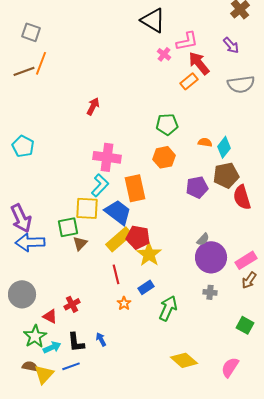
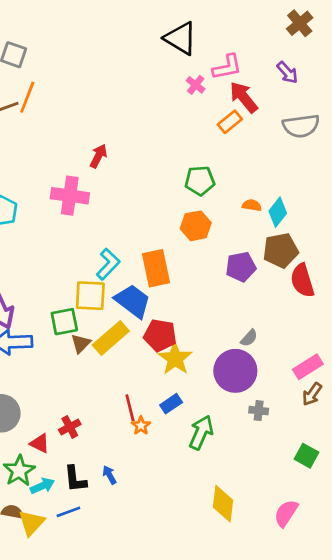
pink cross: (107, 157) -> (70, 196), moved
yellow rectangle: (119, 239) -> (111, 338), moved
purple circle: (211, 257) -> (235, 371), moved
red line: (116, 274) -> (130, 408), moved
yellow diamond: (184, 360) -> (223, 504), turned 56

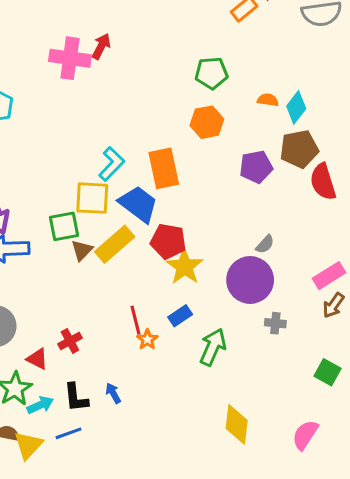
pink cross: (70, 196) -> (70, 58), moved

